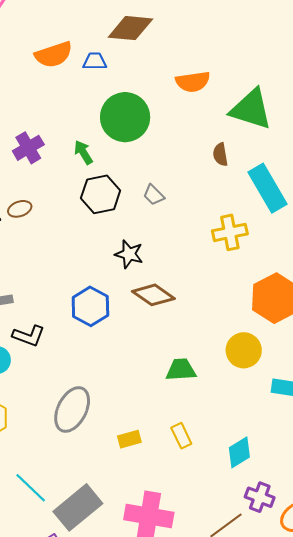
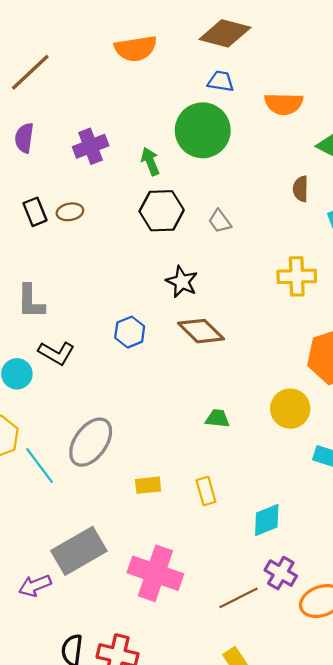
blue trapezoid: (95, 61) -> (221, 81), moved
blue hexagon: (90, 306) -> (130, 332), size x0.7
green trapezoid: (181, 370) -> (218, 418), size x0.7
cyan line: (31, 488) -> (39, 466), moved

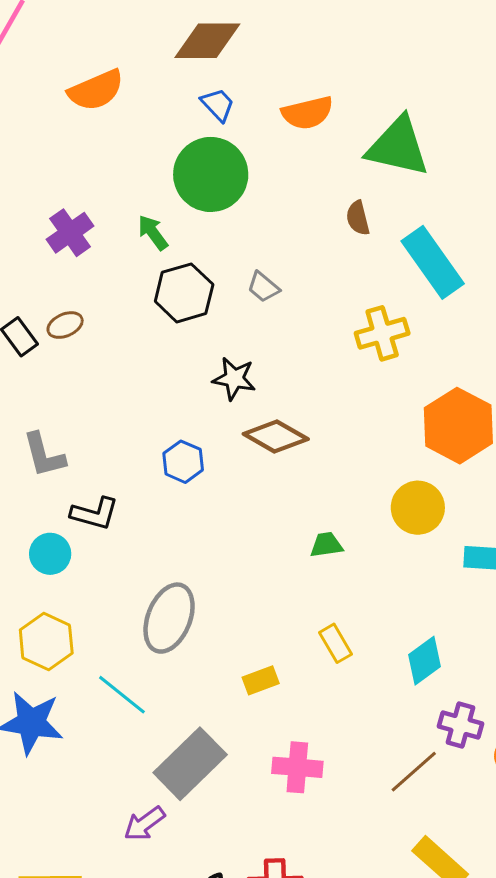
blue trapezoid: (221, 81) -> (218, 105), turned 52
cyan line: (39, 466) -> (122, 695), moved
yellow rectangle: (148, 485) -> (261, 680), moved
pink cross: (155, 573) -> (297, 767), size x0.7

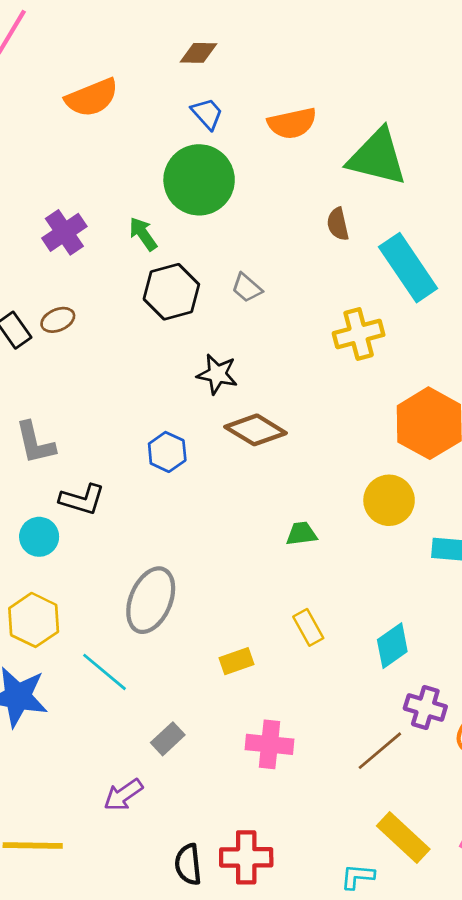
brown diamond: (207, 41) -> (199, 53), size x0.6
gray rectangle: (190, 764) -> (168, 739), size x0.5

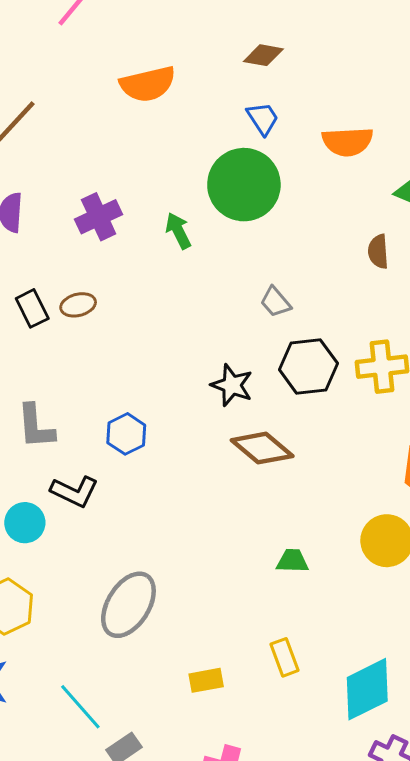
black hexagon: (171, 292) -> (308, 366), moved
blue hexagon: (167, 452) -> (126, 434), moved
cyan diamond: (392, 646) -> (367, 689), size x1.4
cyan line: (104, 672) -> (80, 707), moved

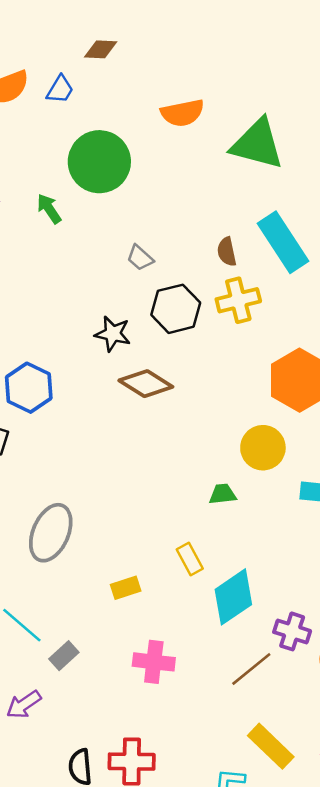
blue trapezoid: (263, 118) -> (60, 89), moved, turned 72
brown semicircle: (378, 252) -> (227, 252), moved
blue hexagon: (126, 434) -> (29, 388), size x1.4
green trapezoid: (292, 561) -> (223, 494), moved
cyan diamond: (367, 689) -> (233, 597), moved

